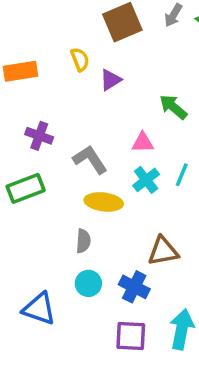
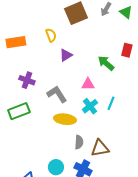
purple triangle: (110, 80) -> (66, 55), moved
gray semicircle: (83, 241) -> (79, 142), moved

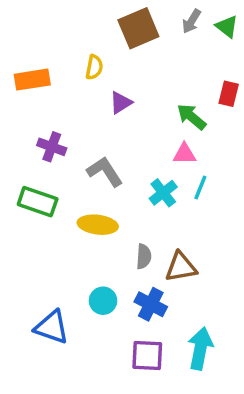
yellow semicircle: (51, 35) -> (94, 67), turned 32
pink triangle: (88, 84) -> (184, 154), moved
green rectangle: (19, 111) -> (38, 202), turned 40
yellow ellipse: (65, 119) -> (98, 225), moved

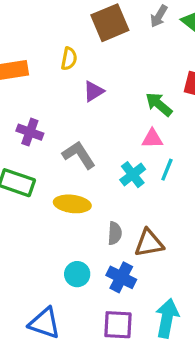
blue triangle: (52, 327) -> (45, 323), moved

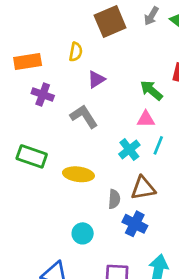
purple cross: (30, 132) -> (43, 94), moved
gray L-shape: (79, 155) -> (84, 116), moved
brown triangle: (149, 243) -> (143, 188), moved
blue cross: (121, 277) -> (135, 224), moved

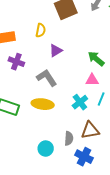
yellow ellipse: (78, 174) -> (43, 104), moved
cyan circle: (83, 233) -> (46, 149), moved

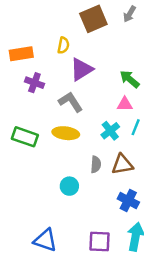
purple triangle: (56, 51) -> (81, 69), size x1.5
gray semicircle: (69, 138) -> (96, 164), moved
blue cross: (84, 157) -> (128, 201), moved

